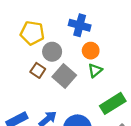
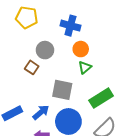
yellow pentagon: (32, 33) -> (27, 17), moved
gray square: (64, 76) -> (62, 90), moved, turned -30

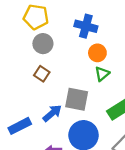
gray circle: (45, 50) -> (43, 44), moved
blue arrow: (41, 112) -> (52, 113), moved

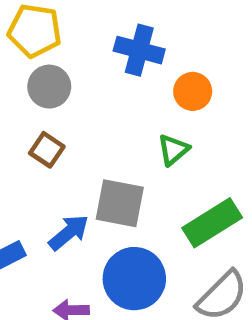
orange circle: (97, 53) -> (193, 91), moved

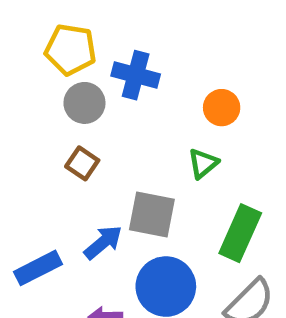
blue cross: (139, 50) -> (136, 75), moved
green rectangle: (212, 223) -> (240, 233), turned -34

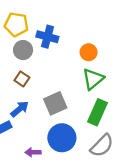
green triangle: (203, 163) -> (93, 79), moved, size x1.5
gray square: (152, 214) -> (55, 103), turned -35
blue arrow: (103, 242) -> (20, 109), moved

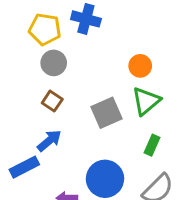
blue cross: (47, 37) -> (86, 19), moved
gray square: (55, 103) -> (106, 113), moved
green rectangle: (97, 112) -> (152, 145), size x0.6

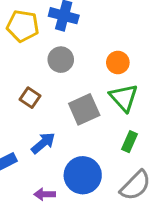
gray circle: (54, 63) -> (61, 60), moved
green triangle: (146, 101) -> (124, 98), turned -32
blue arrow: (49, 141) -> (43, 143), moved

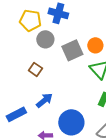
gray circle: (61, 60) -> (45, 39), moved
gray square: (84, 109) -> (72, 50), moved

